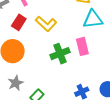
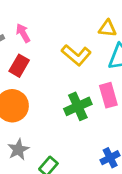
yellow L-shape: (46, 24) -> (76, 55), moved

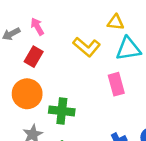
green cross: (78, 106) -> (62, 111), moved, turned 30

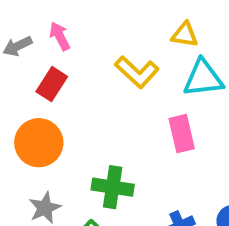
green cross: (62, 111) -> (113, 187), moved

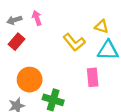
red rectangle: (52, 84) -> (16, 42), moved
orange circle: (39, 143) -> (30, 80), moved

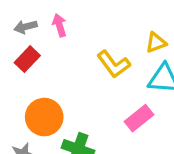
yellow triangle: (102, 26) -> (156, 43), turned -40
pink rectangle: (93, 77) -> (139, 118), turned 54

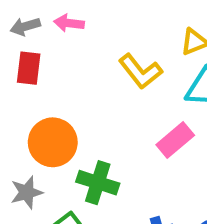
pink arrow: (59, 25) -> (69, 23), turned -65
red rectangle: (27, 59) -> (29, 68), turned -35

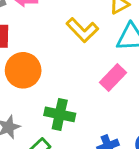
orange circle: (53, 142) -> (23, 70), moved

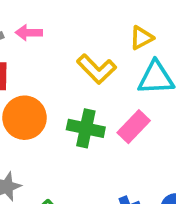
green cross: (60, 114) -> (86, 128), moved

